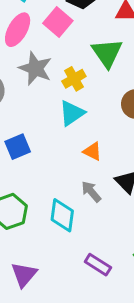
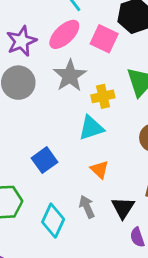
pink square: (58, 22) -> (104, 39), turned -32
blue square: (18, 147) -> (45, 160), moved, turned -30

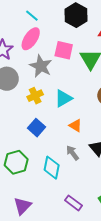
pink square: (104, 39) -> (64, 50), moved
yellow cross: (103, 96) -> (35, 96), moved

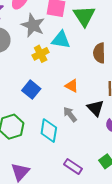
yellow cross: (35, 96) -> (41, 54), moved
cyan triangle: (63, 98) -> (61, 40), moved, turned 42

